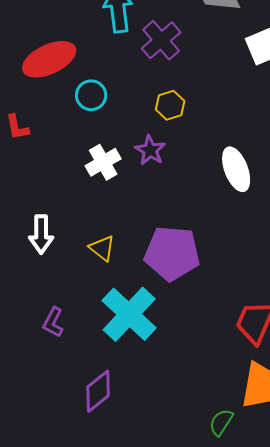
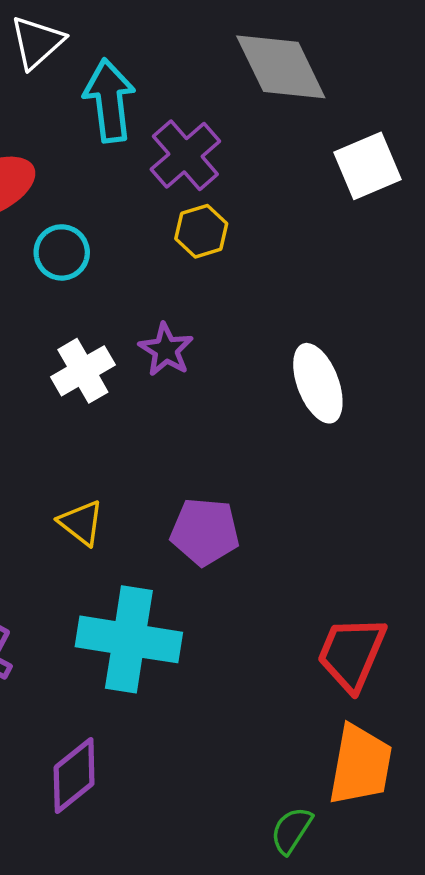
yellow hexagon: (170, 105) -> (201, 231), moved
purple pentagon: (172, 253) -> (205, 532), size x0.7
cyan cross: (129, 314) -> (129, 639), turned -34

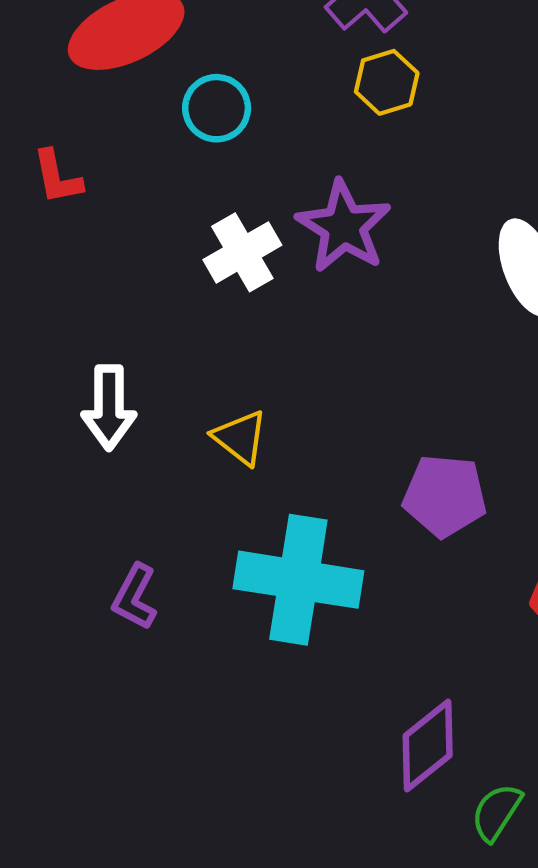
purple star: (166, 350) -> (344, 227), size x1.4
purple pentagon: (205, 532) -> (445, 496), moved
purple diamond: (74, 775) -> (428, 745), moved

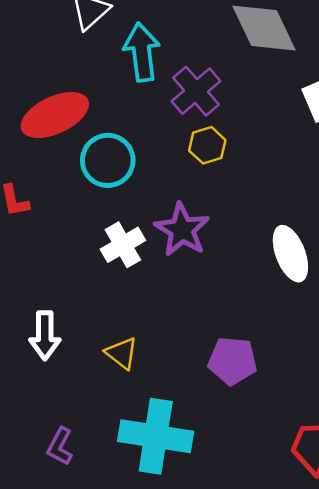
cyan circle: (217, 108) -> (108, 160), size x1.4
purple pentagon: (445, 496) -> (232, 361), moved

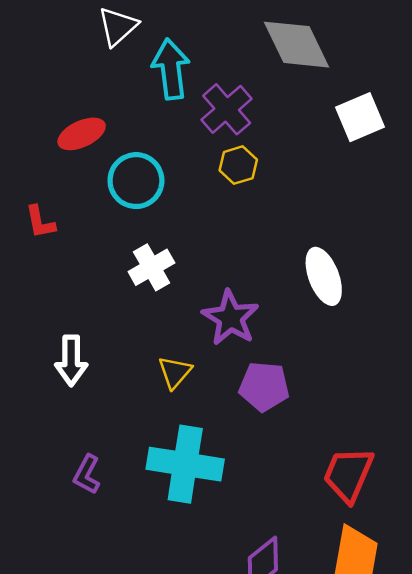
red ellipse: (55, 115) -> (82, 134), size x0.7
purple star: (182, 230) -> (230, 318), moved
yellow triangle: (122, 353) -> (175, 372), moved, turned 33

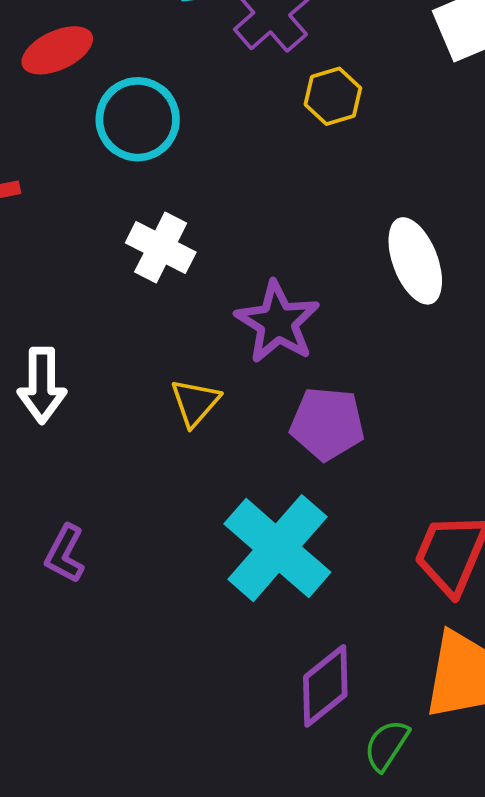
yellow hexagon: (238, 165) -> (333, 96), moved
white cross: (151, 267) -> (161, 248), turned -33
cyan cross: (185, 464) -> (277, 548), moved, turned 32

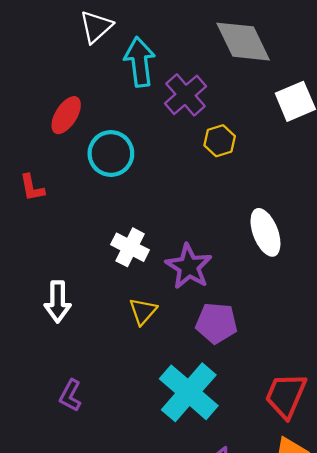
red ellipse: (57, 50) -> (66, 115), turned -33
white cross: (161, 248) -> (130, 247), moved

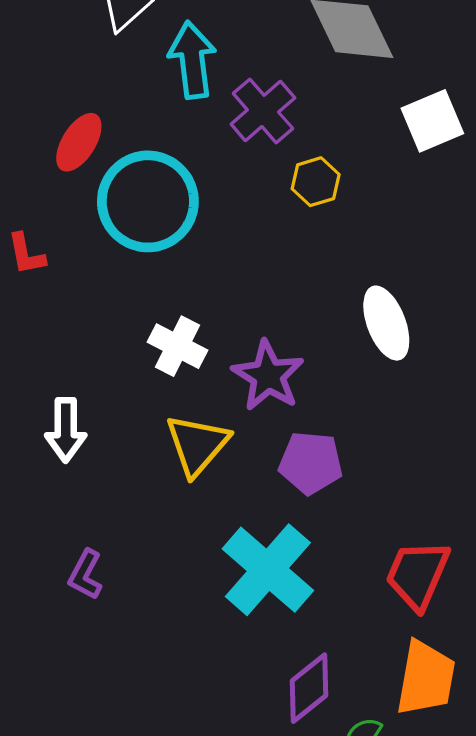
cyan circle: (111, 154) -> (148, 201), size x1.4
yellow triangle: (143, 311) -> (197, 445), size x1.5

